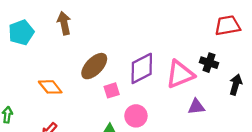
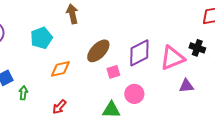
cyan pentagon: (21, 32) -> (41, 38), moved
orange diamond: (50, 87) -> (60, 69), turned -65

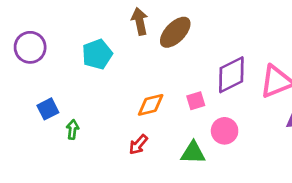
brown ellipse: (98, 51) -> (175, 32), moved
orange diamond: (60, 69) -> (151, 105), moved
red arrow: (59, 107) -> (138, 145), moved

